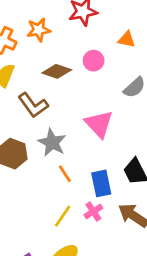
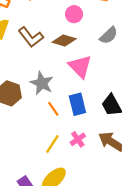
brown diamond: (57, 71) -> (64, 40), moved
brown L-shape: (33, 105) -> (31, 37), moved
blue rectangle: (101, 183) -> (77, 104), moved

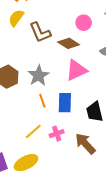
pink triangle: (80, 67) -> (76, 70), turned 35

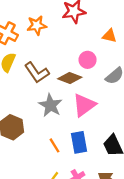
pink circle: (84, 23) -> (88, 60), moved
gray star: (39, 76) -> (50, 105), moved

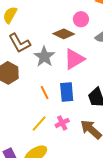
brown L-shape: (37, 73) -> (20, 43), moved

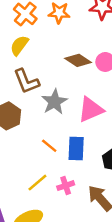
brown diamond: (64, 34) -> (78, 60), moved
orange line: (45, 93) -> (49, 146), turned -32

